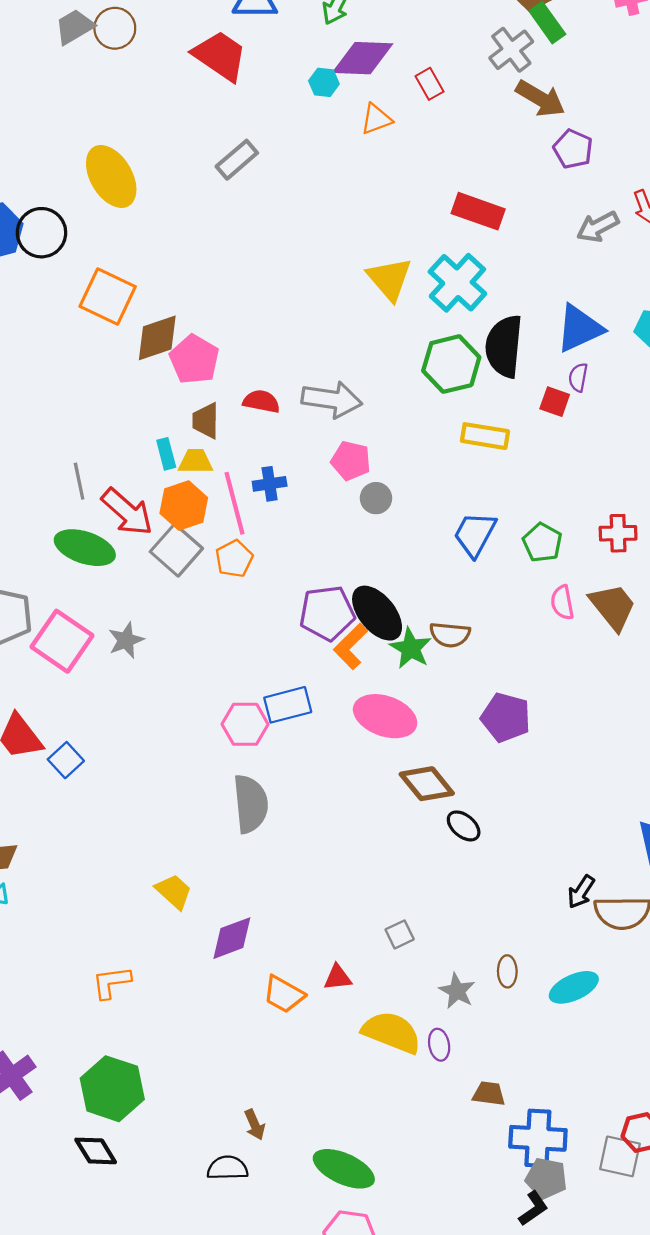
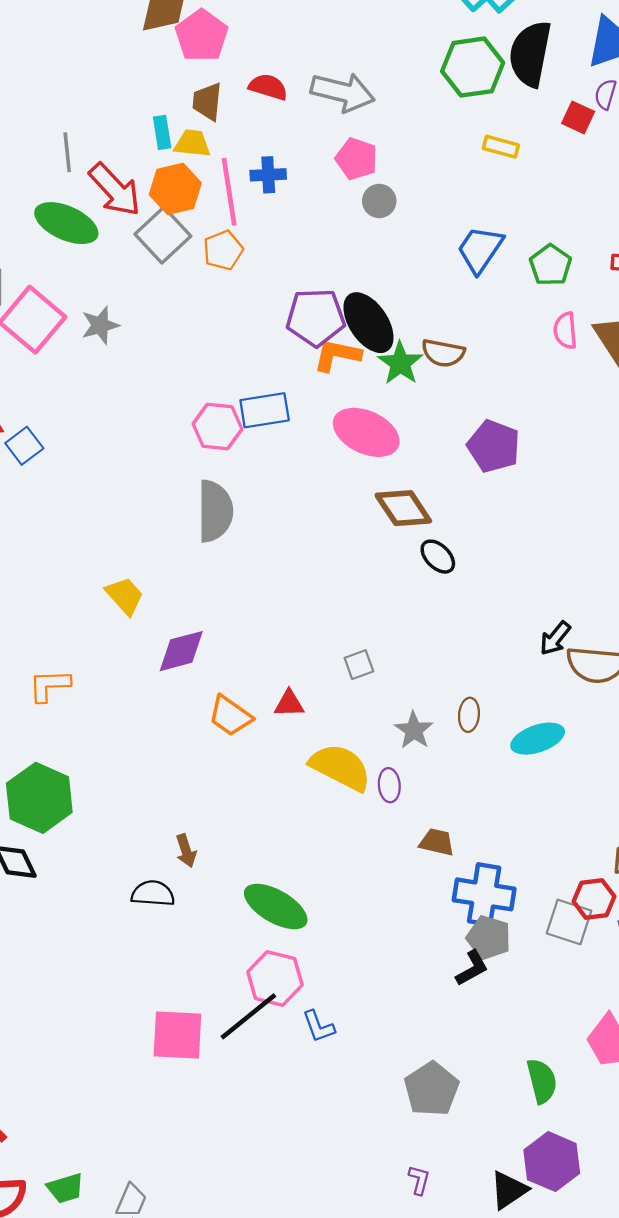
yellow rectangle: (485, 436) -> (501, 147), size x0.7
orange L-shape: (351, 646) -> (337, 355), turned 51

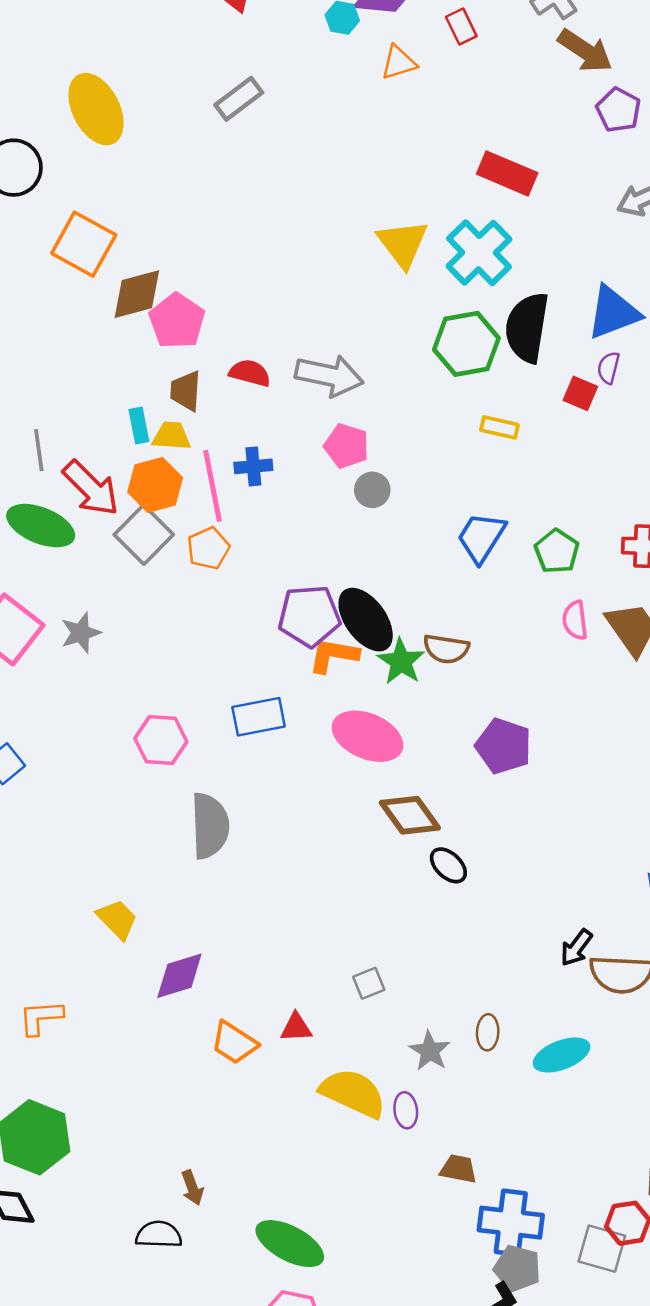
pink hexagon: (217, 426) -> (161, 740), moved

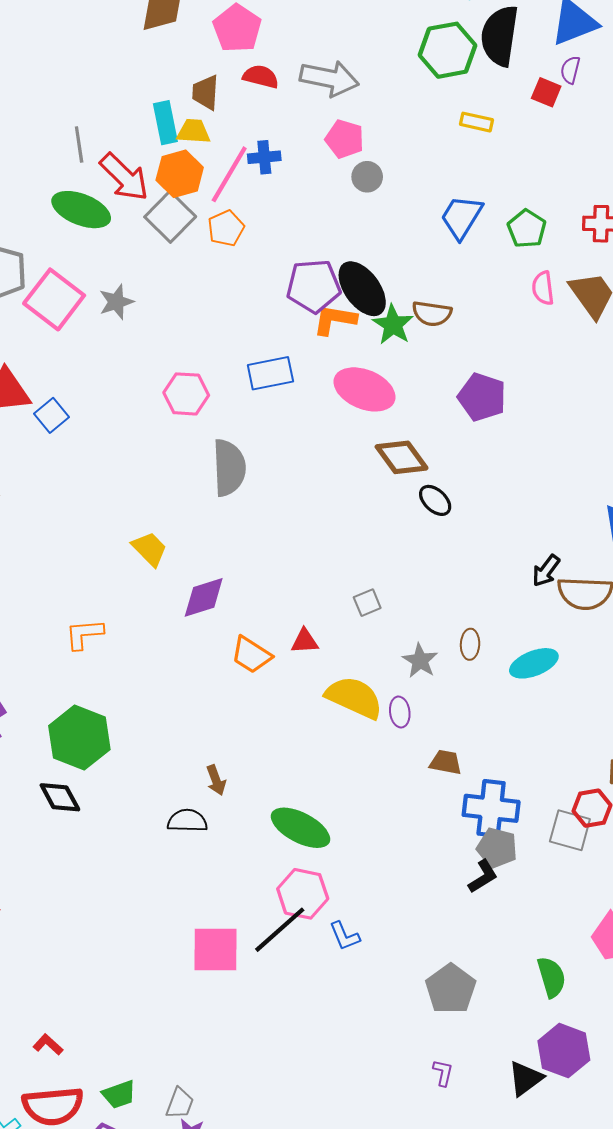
pink pentagon: (177, 321) -> (237, 28), moved
cyan rectangle: (139, 425) -> (165, 123), size x1.4
pink line: (212, 486) -> (229, 174), turned 42

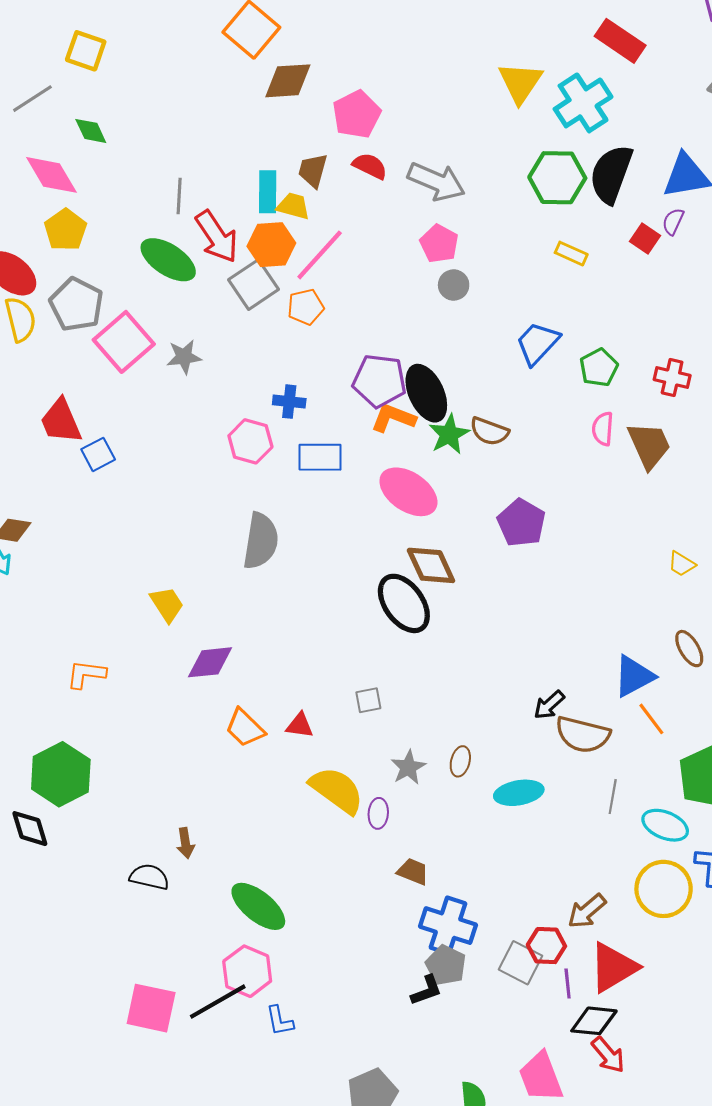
blue cross: (264, 157) -> (289, 402), moved
pink hexagon: (186, 394) -> (250, 441), moved
black ellipse: (435, 500) -> (404, 603), moved, size x1.8

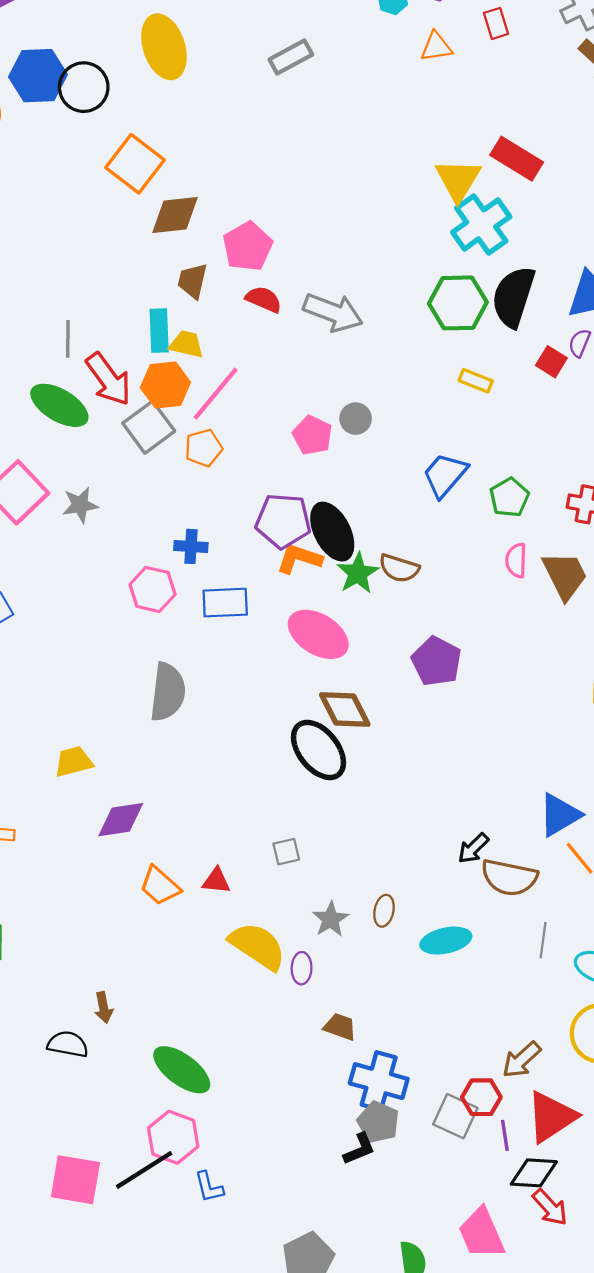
yellow triangle: (520, 83) -> (458, 180), moved
brown trapezoid: (313, 170) -> (192, 281), moved
pink pentagon: (439, 244) -> (312, 435), moved
yellow trapezoid: (167, 604) -> (74, 762), turned -69

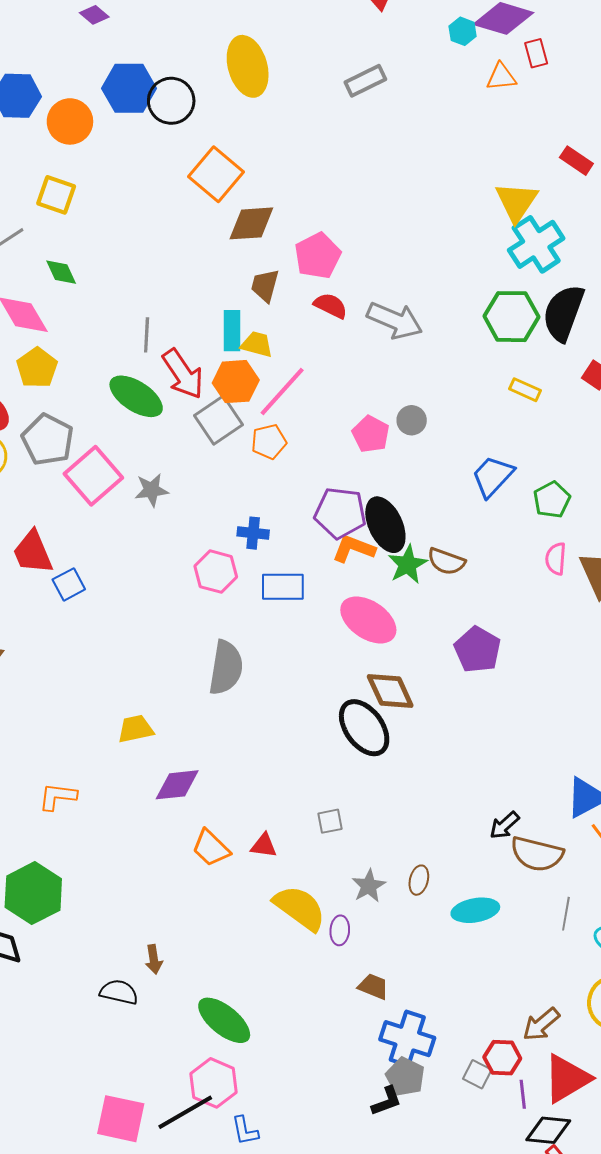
red rectangle: (496, 23) -> (536, 53), moved
red rectangle: (517, 159) -> (576, 161), moved, size x0.7
gray square: (455, 1116) -> (477, 1074), size x0.7

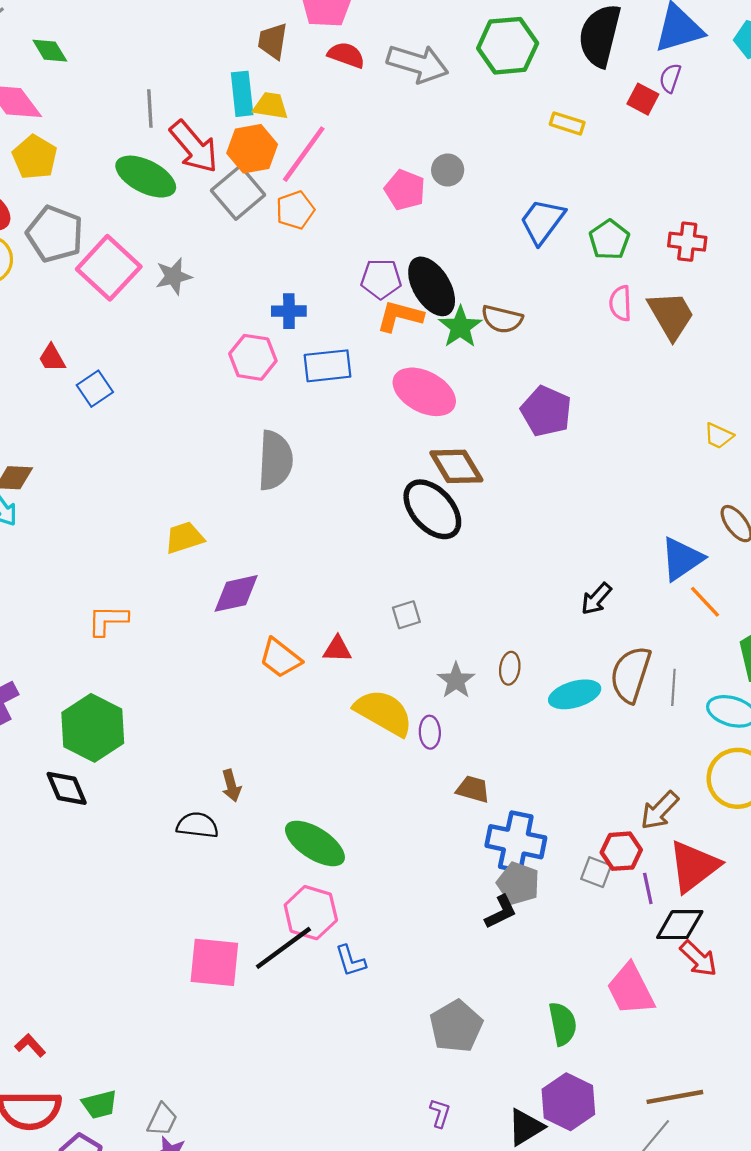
green hexagon: (511, 317) -> (508, 46), moved
purple pentagon: (340, 513) -> (381, 279), size x0.7
red trapezoid: (33, 552) -> (52, 358), size x0.6
brown semicircle: (537, 854) -> (631, 674), moved, turned 100

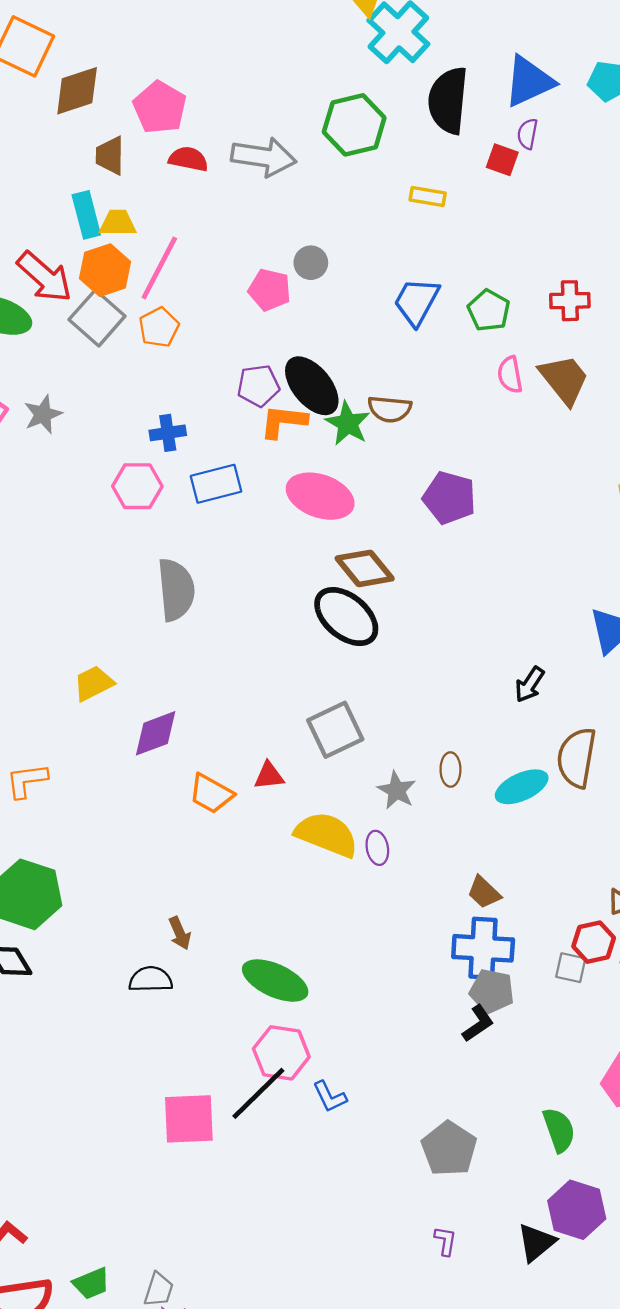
gray square: (406, 615) -> (335, 730), size x1.8
brown trapezoid: (473, 789) -> (484, 892), moved, turned -144

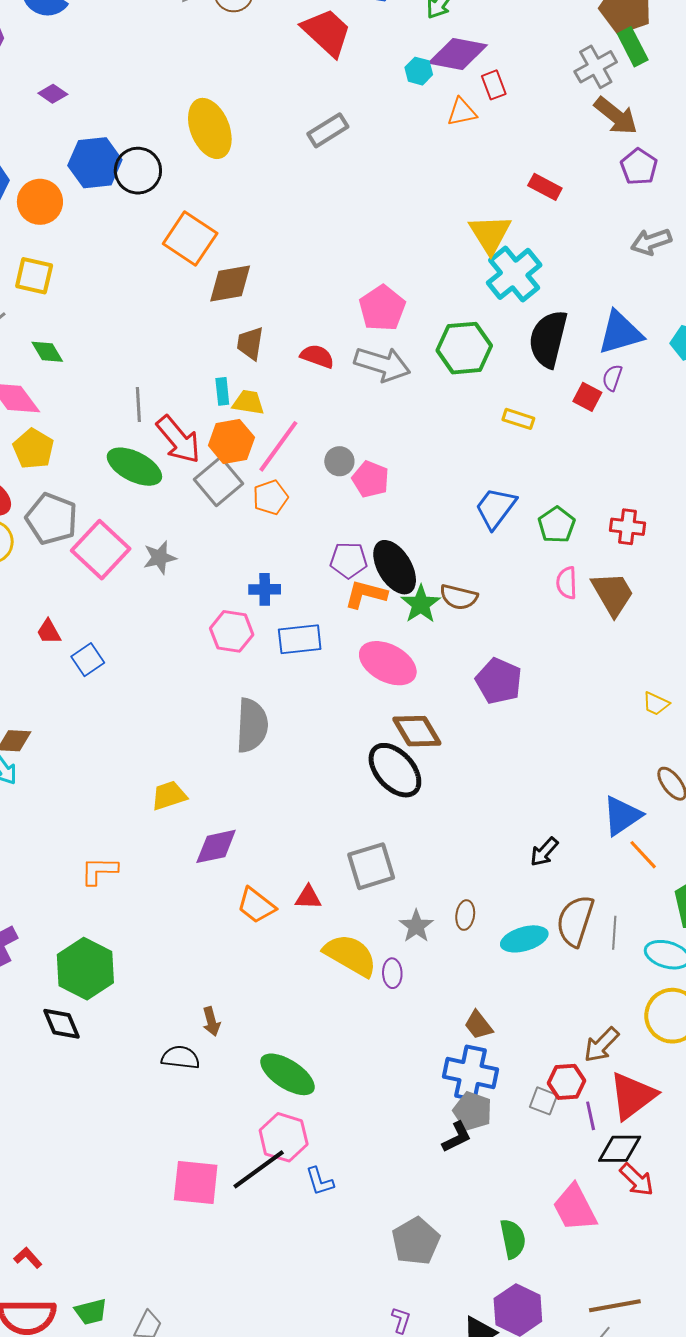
pink pentagon: (160, 107) -> (382, 308), moved
cyan rectangle: (86, 215) -> (222, 391), size x0.7
gray circle: (311, 263) -> (339, 461), moved

